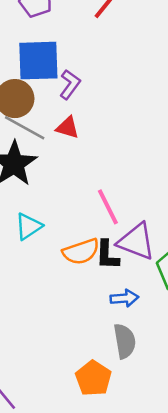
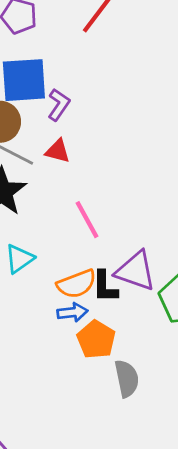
pink line: (108, 207) -> (87, 220), moved
blue arrow: (124, 298) -> (72, 312), moved
orange pentagon: (93, 378) -> (96, 339), moved

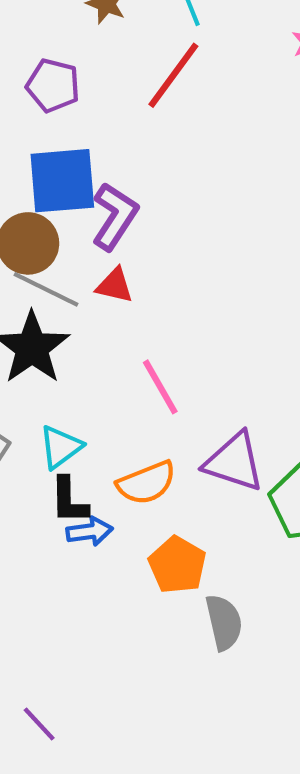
purple L-shape: (59, 105) -> (115, 216), size x1.4
black L-shape: (105, 287) -> (69, 500), moved
blue arrow: (72, 312) -> (90, 532), moved

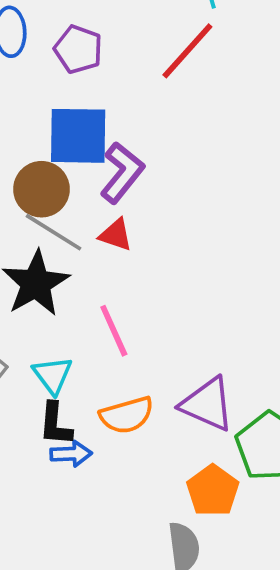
pink line: (160, 387) -> (114, 331), moved
cyan triangle: (61, 447) -> (53, 375), turned -36
orange pentagon: (177, 565) -> (213, 491), moved

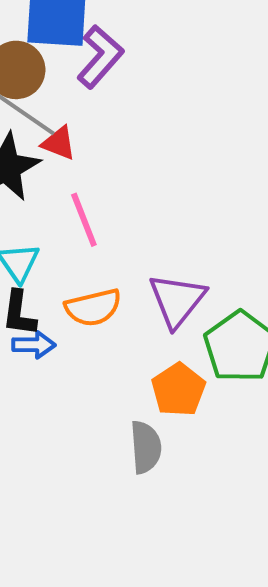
red triangle: (116, 235) -> (59, 143), moved
purple triangle: (207, 404) -> (177, 300), turned 42

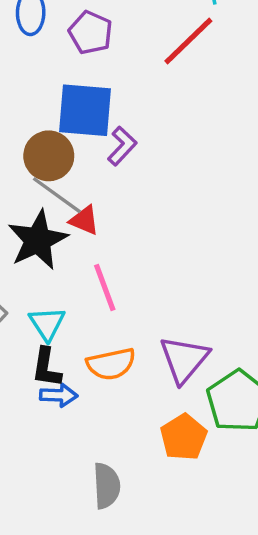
purple L-shape: (100, 57) -> (122, 146), size x0.7
gray semicircle: (146, 447) -> (107, 486), moved

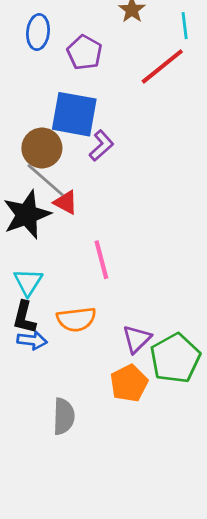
pink line: (105, 287) -> (101, 260), moved
purple triangle: (184, 359) -> (137, 339), moved, size x0.7

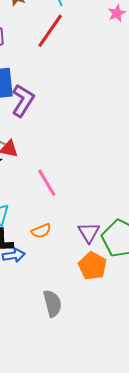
purple L-shape: (101, 146) -> (23, 101), size x1.4
orange semicircle: (76, 319) -> (41, 231), size x0.7

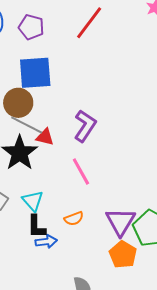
purple L-shape: (23, 101) -> (85, 126), moved
purple triangle: (89, 232) -> (120, 222), size x1.4

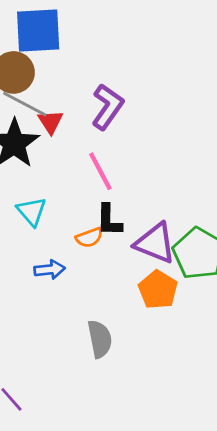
red triangle: (45, 137) -> (51, 122), turned 42
purple triangle: (120, 222) -> (155, 243), turned -40
black L-shape: (36, 227) -> (109, 220), moved

